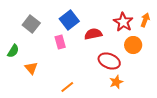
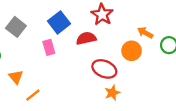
orange arrow: (145, 20) -> (145, 33), moved, turned -80
red star: (123, 22) -> (102, 15), moved
orange line: (67, 87) -> (33, 95), moved

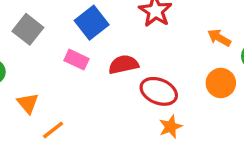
red semicircle: (86, 38) -> (124, 65), moved
pink rectangle: (49, 47) -> (77, 60), turned -49
orange circle: (132, 51) -> (221, 83), moved

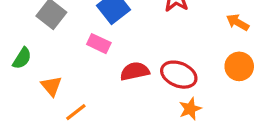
red semicircle: (124, 65) -> (135, 71), moved

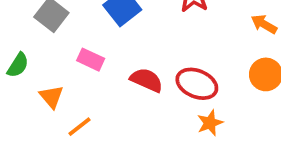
pink rectangle: (99, 44) -> (91, 60), moved
red semicircle: (135, 71) -> (147, 80), turned 36

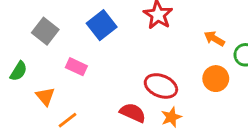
red semicircle: (147, 80) -> (133, 113), moved

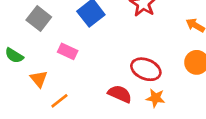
green semicircle: (19, 71) -> (14, 56), turned 90
orange star: (171, 117) -> (155, 98), turned 30

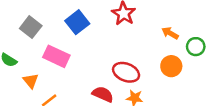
pink rectangle: (68, 51) -> (56, 56), size x1.5

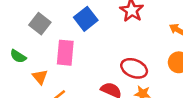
pink rectangle: (56, 56) -> (65, 53), turned 70

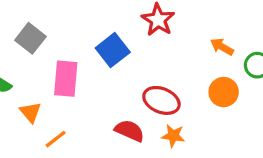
blue square: (86, 19) -> (113, 50), moved

